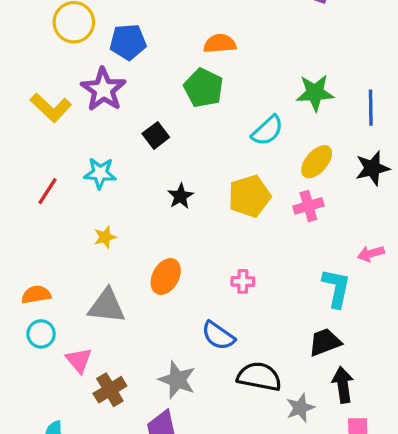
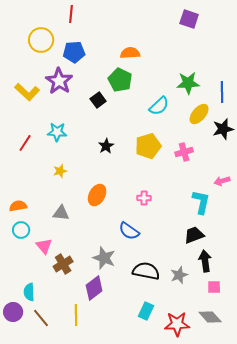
black square: (156, 135) -> (98, 100), moved
yellow ellipse: (317, 162) -> (199, 114), moved
gray triangle: (107, 306) -> (61, 213), size x0.7
black semicircle: (259, 377) -> (146, 271), moved

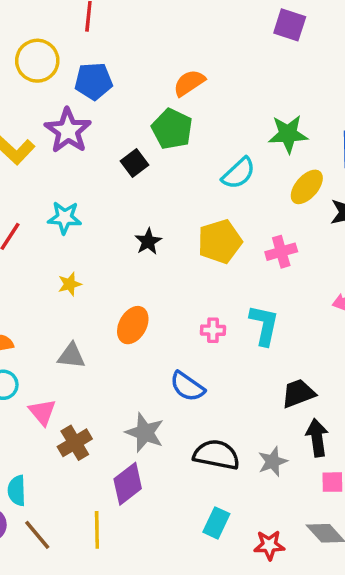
orange semicircle: (130, 53) -> (189, 83), turned -30
cyan L-shape: (201, 202) -> (264, 325), moved
red star: (177, 324) -> (269, 545), size x0.7

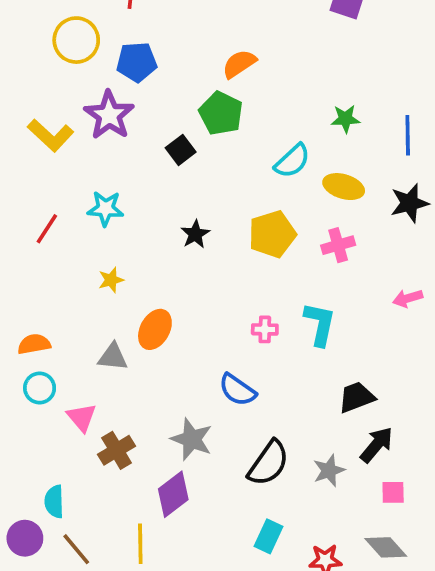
green star: (288, 134) -> (345, 119), size x0.7
yellow ellipse: (307, 187) -> (344, 187), moved, turned 66
orange ellipse: (133, 325) -> (155, 329), moved
black arrow: (317, 438) -> (377, 445), turned 48
black semicircle: (216, 455) -> (269, 463), turned 114

